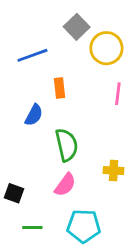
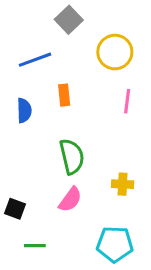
gray square: (77, 27) -> (69, 20), moved
blue semicircle: (34, 115) -> (24, 110), moved, turned -30
cyan pentagon: (84, 226) -> (115, 244), moved

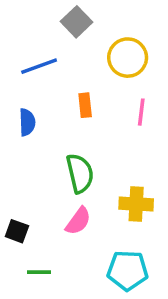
orange rectangle: (64, 95) -> (85, 105), moved
yellow cross: (123, 184) -> (136, 204), size x1.4

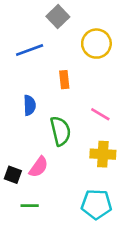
pink line: (141, 112) -> (100, 114), moved, turned -66
blue semicircle: (27, 122) -> (30, 105), moved
pink semicircle: (78, 221) -> (39, 167), moved

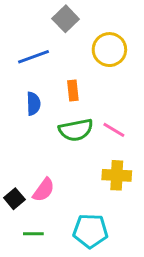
blue semicircle: (30, 105) -> (33, 104), moved
green semicircle: (60, 131) -> (76, 130), moved, turned 92
black square: (13, 175) -> (14, 199), turned 30
cyan pentagon: (96, 204) -> (90, 231), moved

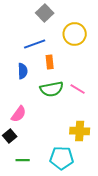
blue line: (33, 57) -> (35, 44), moved
yellow cross: (117, 175) -> (80, 131), moved
pink semicircle: (44, 190) -> (19, 114), moved

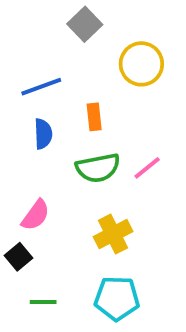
blue line: (35, 44) -> (41, 87), moved
pink line: (78, 89) -> (147, 168), turned -70
yellow cross: (80, 131) -> (113, 234), moved, turned -30

